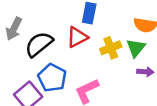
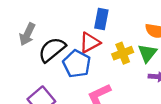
blue pentagon: (52, 78) -> (77, 64), moved

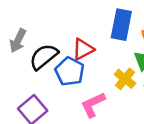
blue rectangle: (101, 19) -> (121, 25), moved, size x1.4
yellow cross: (123, 53) -> (125, 79), moved, turned -30

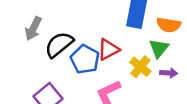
red triangle: (83, 49) -> (108, 50), moved

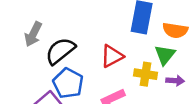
blue pentagon: (85, 59) -> (68, 83), moved
yellow cross: (140, 67) -> (146, 74), turned -30

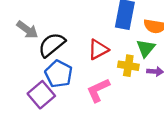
gray arrow: (33, 34) -> (27, 30), turned -80

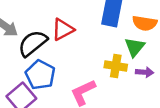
red triangle: (98, 49) -> (63, 29), moved

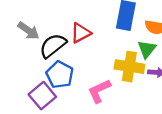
yellow cross: (116, 66) -> (129, 67), size x1.4

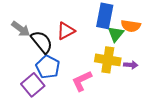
black semicircle: (53, 46) -> (42, 42), turned 90
green triangle: (147, 49) -> (116, 34), moved

